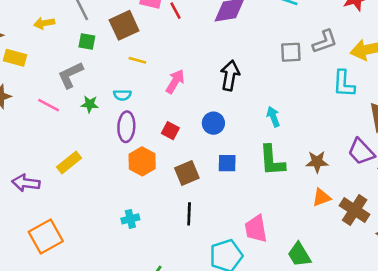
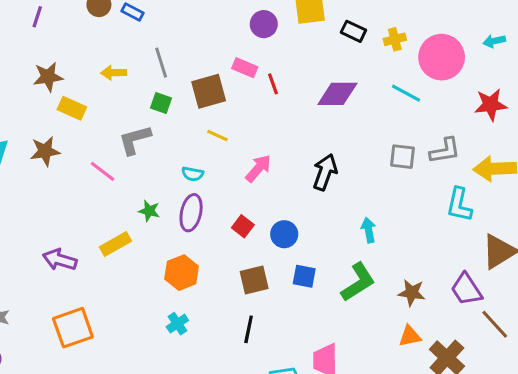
green star: (90, 104) -> (149, 211), moved
blue circle: (213, 123) -> (284, 234), moved
orange hexagon: (142, 161) -> (182, 273), moved
green L-shape: (272, 161) -> (358, 282), turned -128
cyan cross: (130, 219) -> (177, 324), turned -30

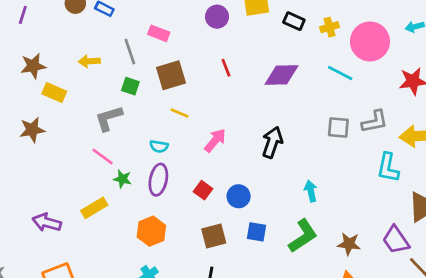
pink rectangle: (245, 68) -> (159, 33), moved
pink line: (103, 171) -> (102, 156), moved

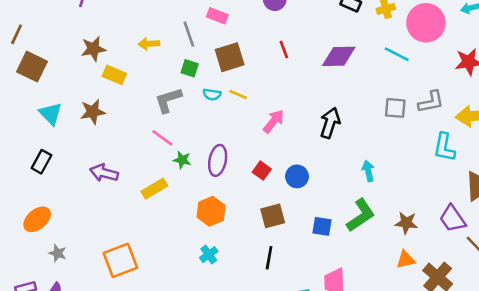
cyan semicircle: (159, 146) -> (212, 94), moved
purple arrow: (47, 222) -> (104, 173), moved
blue square: (256, 232) -> (322, 226), moved

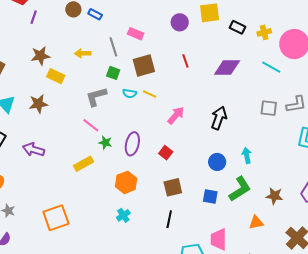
purple arrow: (104, 173) -> (34, 150), moved
blue circle: (297, 176) -> (217, 162), moved
orange triangle: (406, 260) -> (256, 222), moved

